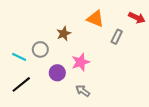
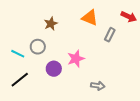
brown star: (64, 34) -> (51, 24), moved
gray arrow: (83, 91) -> (98, 86), moved, turned 152

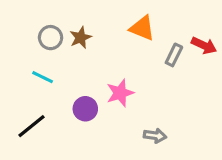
red arrow: (129, 17) -> (204, 45), moved
gray circle: (38, 47) -> (51, 38), moved
cyan line: (18, 54) -> (43, 77), moved

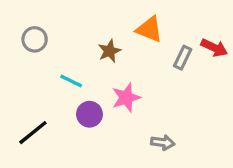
gray circle: (51, 38) -> (35, 39), moved
brown star: (81, 38) -> (109, 51), moved
cyan line: (43, 77) -> (71, 81), moved

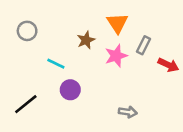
orange triangle: (149, 29) -> (117, 23), turned 35
red arrow: (214, 48) -> (168, 65), moved
pink star: (126, 98) -> (116, 56), moved

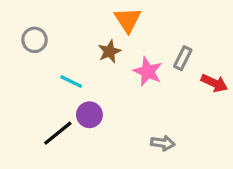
orange triangle: (117, 23) -> (128, 20), moved
pink star: (116, 56) -> (148, 71), turned -30
black line: (26, 104) -> (58, 133), moved

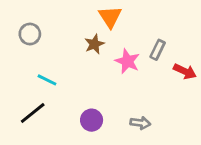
cyan line: (71, 81) -> (47, 80), moved
purple circle: (89, 115) -> (92, 120), moved
black line: (58, 133) -> (33, 113), moved

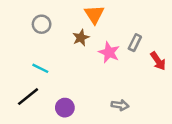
gray circle: (30, 34) -> (42, 24), moved
red arrow: (185, 71) -> (158, 61), turned 30
purple circle: (92, 120) -> (65, 108), moved

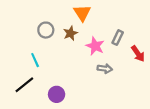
gray circle: (42, 24) -> (46, 30), moved
cyan line: (40, 68) -> (35, 60), turned 40
gray arrow: (120, 105) -> (105, 69), moved

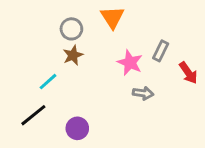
gray circle: (46, 30) -> (71, 29), moved
brown star: (70, 33) -> (73, 55), moved
cyan line: (35, 60) -> (48, 82), turned 72

